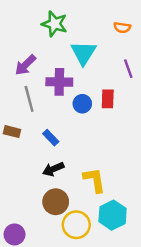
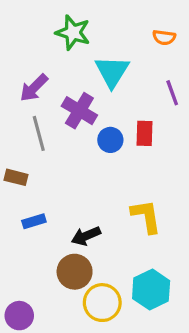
purple cross: (59, 82) -> (79, 111), turned 30
blue rectangle: (51, 138) -> (34, 221), moved, turned -63
black arrow: (53, 169) -> (86, 236), moved
yellow L-shape: (94, 180) -> (146, 216), moved

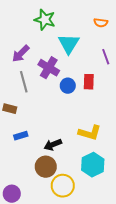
yellow L-shape: (146, 216) -> (90, 133), turned 115
cyan hexagon: (151, 290) -> (93, 165), moved

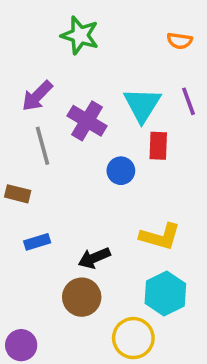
cyan triangle: (69, 44) -> (142, 105), moved
blue circle: (68, 86) -> (121, 171), moved
yellow circle: (63, 186) -> (133, 338), moved

